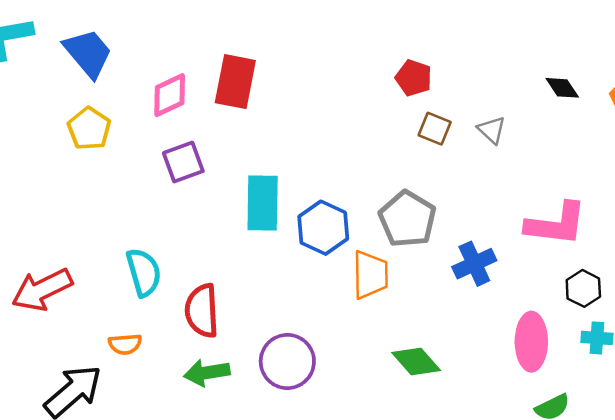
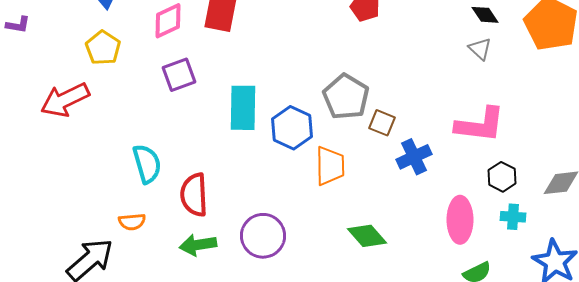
brown square: (435, 129) -> (382, 123), moved
gray triangle: (492, 130) -> (480, 49), moved
gray pentagon: (407, 219) -> (346, 97), moved
red arrow: (42, 290) -> (65, 100), moved

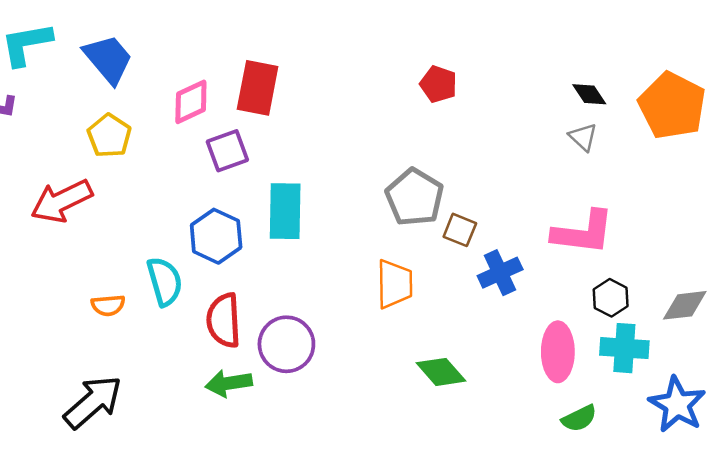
purple square: (179, 75) -> (227, 151), moved
blue hexagon: (292, 128) -> (216, 236), moved
cyan cross: (513, 217) -> (624, 348), size x1.5
orange semicircle: (132, 222) -> (108, 305), moved
purple circle: (263, 236) -> (286, 344), moved

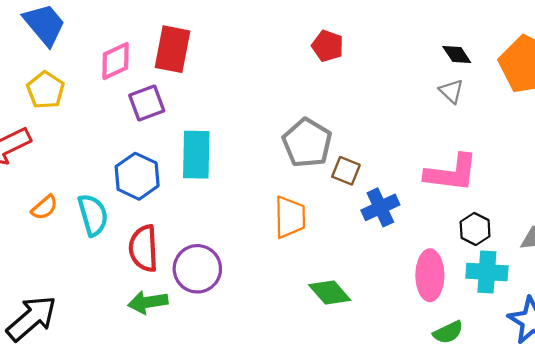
orange semicircle: (108, 305) -> (44, 207), moved, turned -36

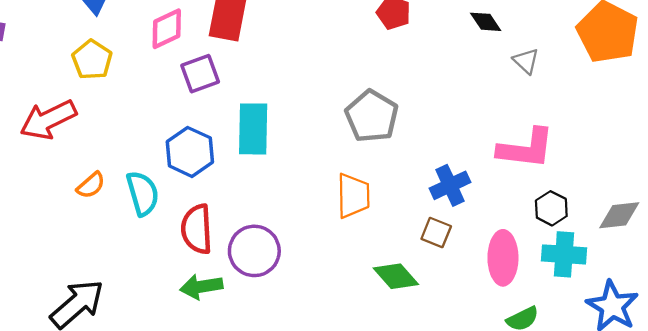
black diamond: (457, 55) -> (486, 22), moved
brown square: (346, 171) -> (436, 233), moved

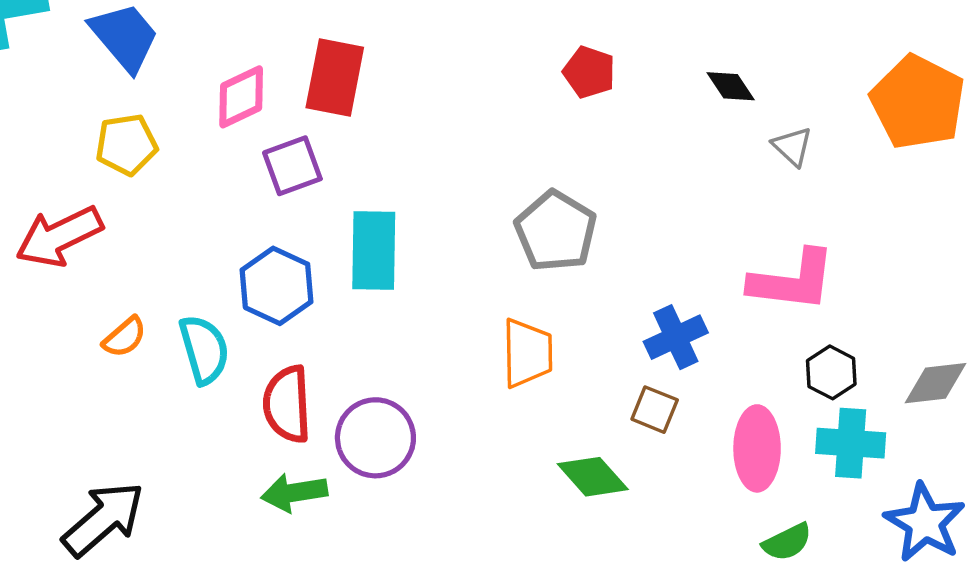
yellow pentagon: (92, 60) -> (126, 145), turned 30

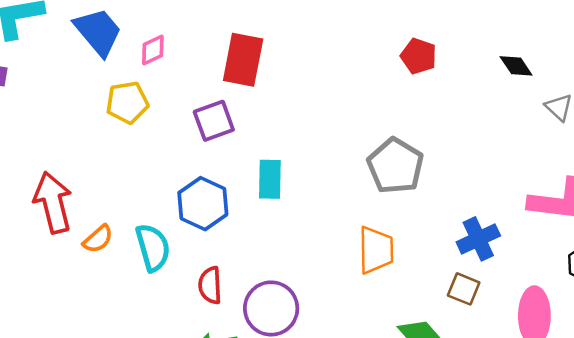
pink diamond: (241, 97) -> (153, 50), moved, size x0.7
yellow pentagon: (126, 145) -> (127, 102), moved
red arrow: (59, 236) -> (53, 202), moved, turned 102
cyan rectangle: (374, 251) -> (270, 179), size x0.7
red semicircle: (287, 404) -> (210, 285), size x0.7

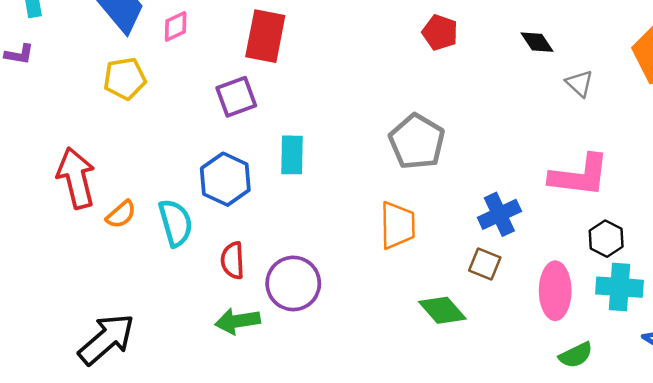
yellow pentagon: (127, 102) -> (125, 79), moved

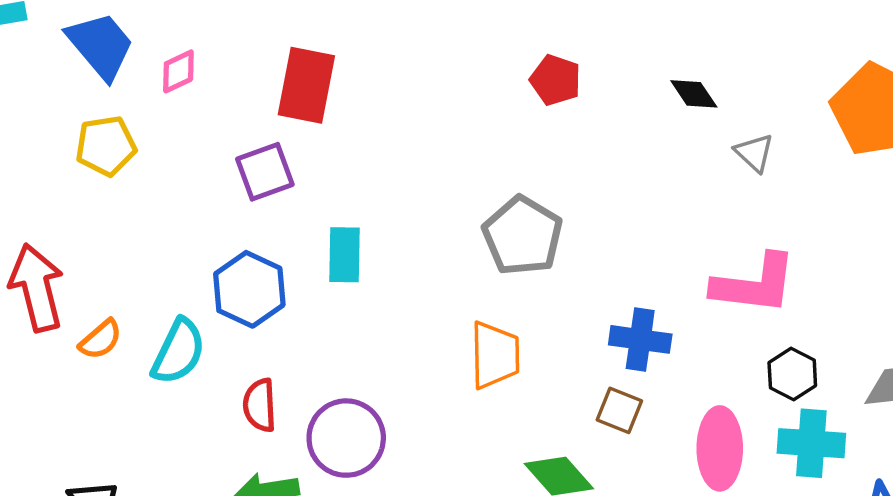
blue cross: (499, 214) -> (640, 339), turned 33
cyan semicircle: (176, 223) -> (178, 352), turned 42

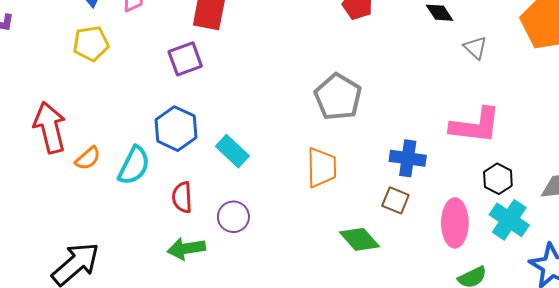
cyan rectangle: (344, 255) -> (232, 151), moved, turned -48
purple circle: (346, 438) -> (233, 217), size x0.7
cyan cross: (811, 443) -> (509, 220), turned 30

